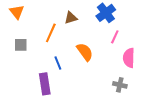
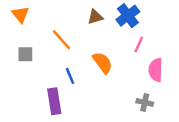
brown triangle: (71, 18) -> (95, 17), moved
orange line: (51, 33) -> (62, 40), turned -66

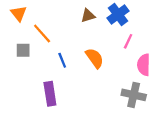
orange line: (62, 40) -> (42, 33), moved
blue line: (70, 76) -> (62, 60), moved
gray cross: (145, 102) -> (134, 95), size x1.5

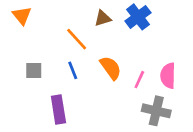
orange line: (42, 33) -> (77, 39), moved
pink line: (128, 41) -> (139, 80), moved
gray square: (23, 50) -> (34, 70), moved

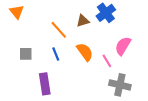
brown triangle: (103, 18) -> (83, 21), moved
pink semicircle: (168, 76) -> (123, 46), moved, turned 30
pink line: (139, 80) -> (107, 61), turned -56

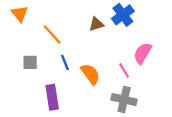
orange line: (59, 30) -> (52, 35), moved
orange semicircle: (85, 52) -> (90, 74), moved
gray cross: (120, 85) -> (124, 100), moved

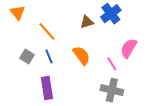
gray square: (30, 62) -> (27, 57), turned 32
blue line: (65, 62) -> (49, 57), moved
orange semicircle: (90, 74) -> (81, 56), moved

